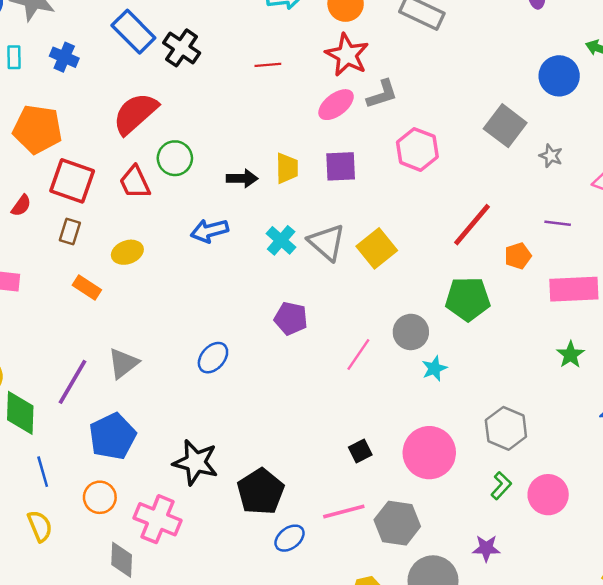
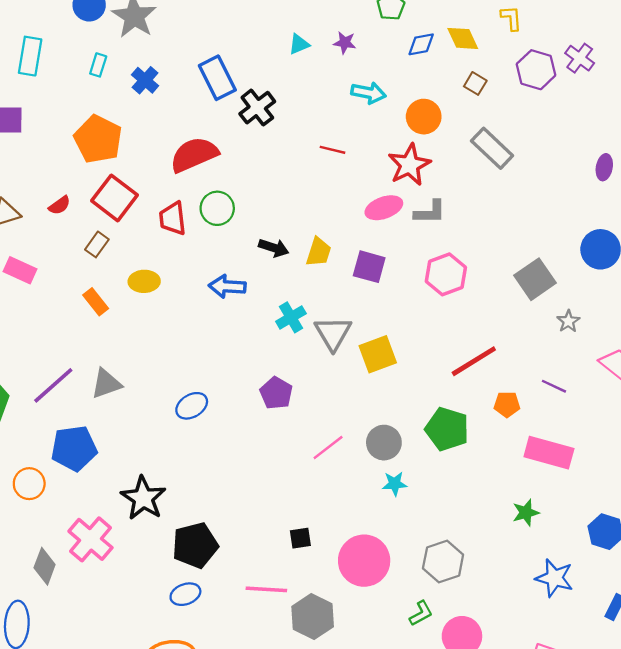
orange circle: (100, 497) -> (29, 484), moved
blue ellipse: (290, 538) -> (185, 594), moved

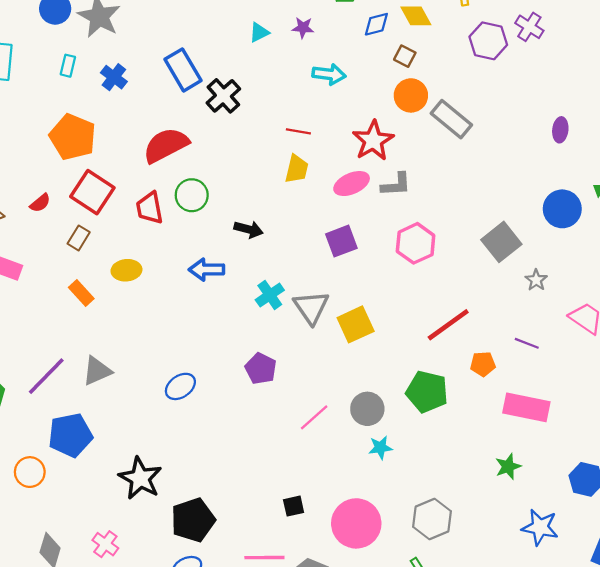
brown square: (475, 83) -> (405, 56), moved
orange circle: (424, 117) -> (411, 95), moved
yellow trapezoid: (319, 252) -> (297, 169), moved
purple square: (369, 267) -> (341, 241), turned -32
pink cross: (90, 539) -> (105, 544), moved, size x0.6

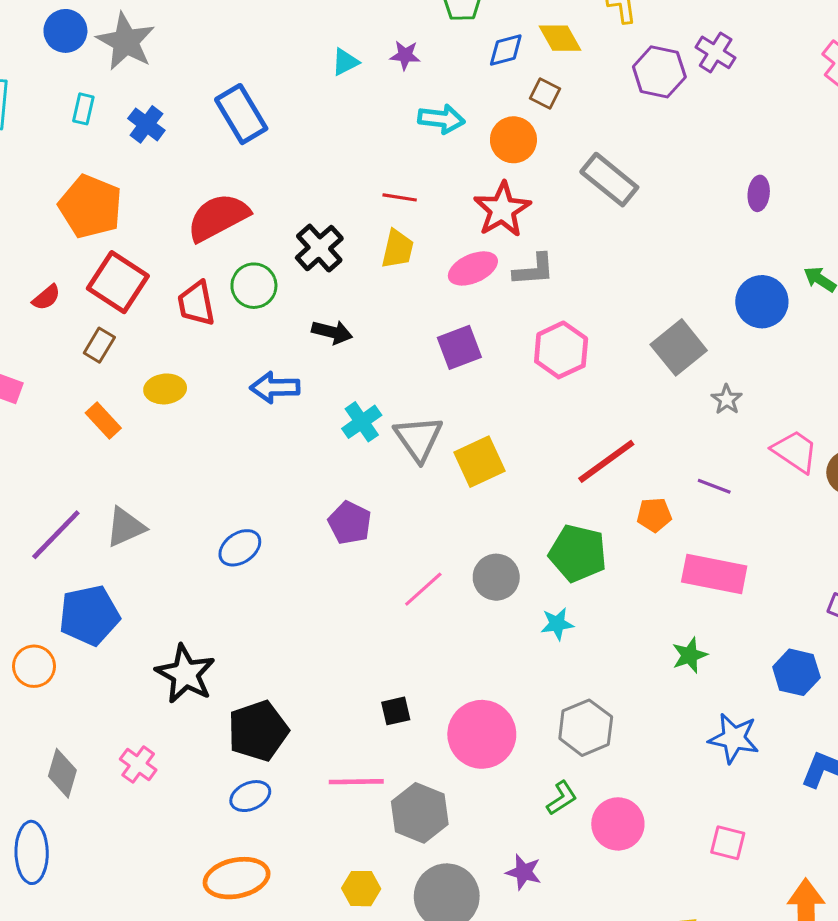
orange circle: (411, 95) -> (513, 140), moved
black cross: (223, 96) -> (319, 248), moved
cyan star: (380, 448) -> (557, 624), moved

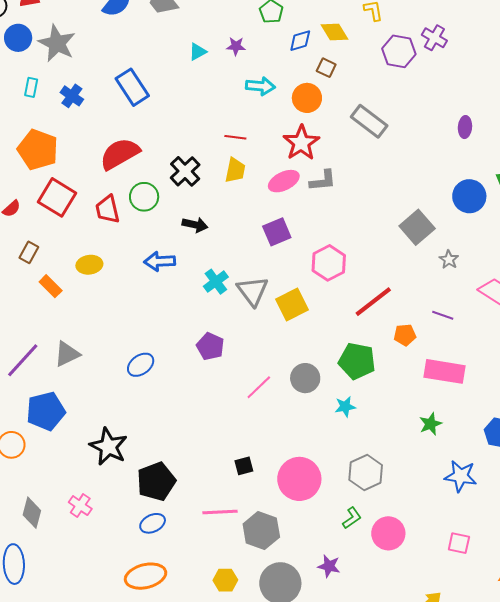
brown rectangle: (99, 345) -> (29, 252), moved
pink hexagon: (561, 350) -> (329, 263), moved

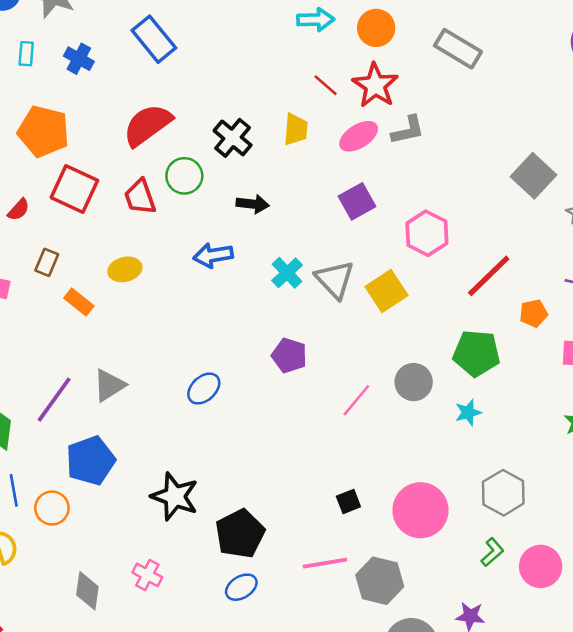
red line: (235, 137) -> (326, 85), moved, turned 40

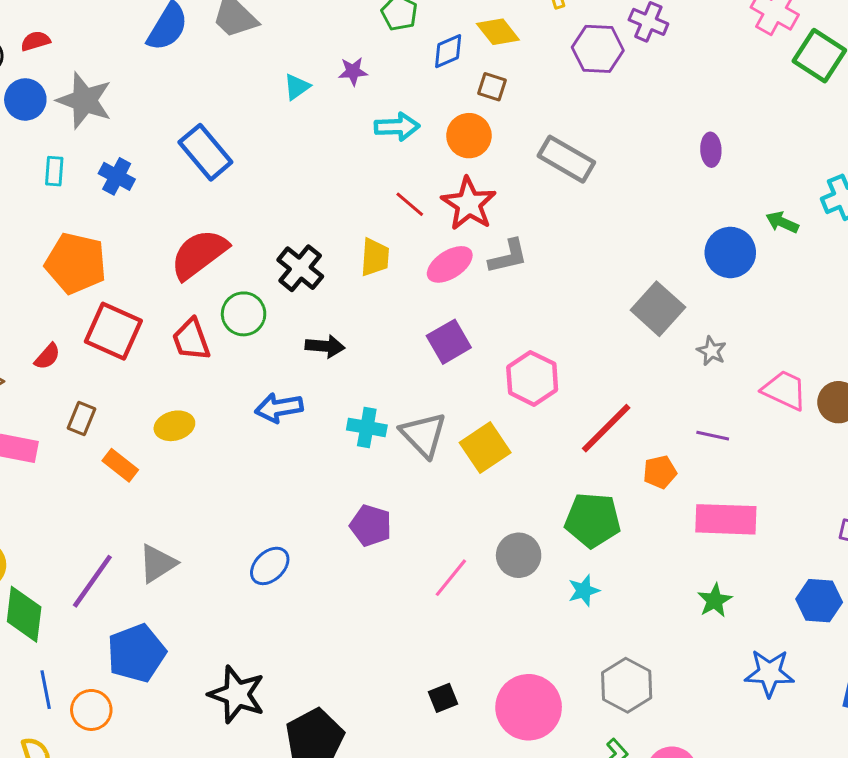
cyan cross: (287, 273) -> (367, 427), turned -36

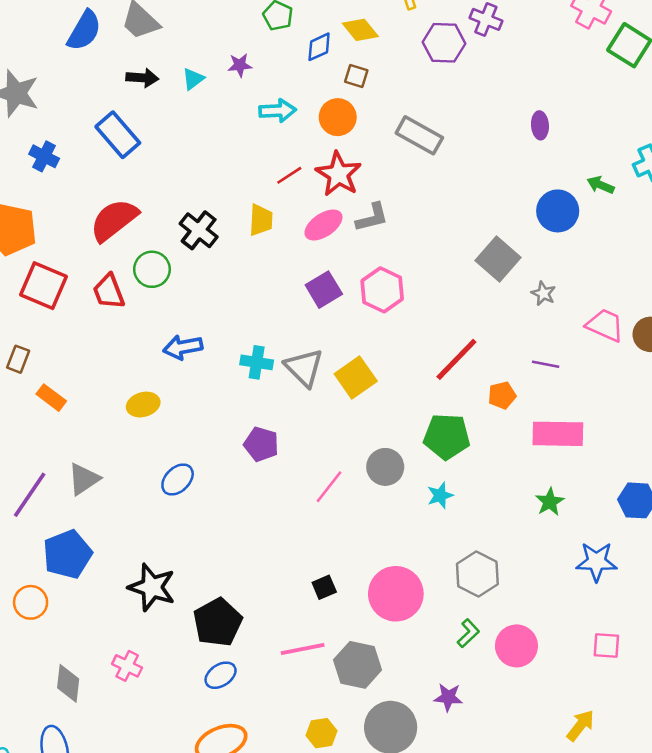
red line: (410, 204) -> (289, 175), turned -72
black arrow: (325, 346) -> (142, 78), moved
pink hexagon: (532, 378) -> (382, 290), moved
yellow ellipse: (174, 426) -> (143, 405), moved

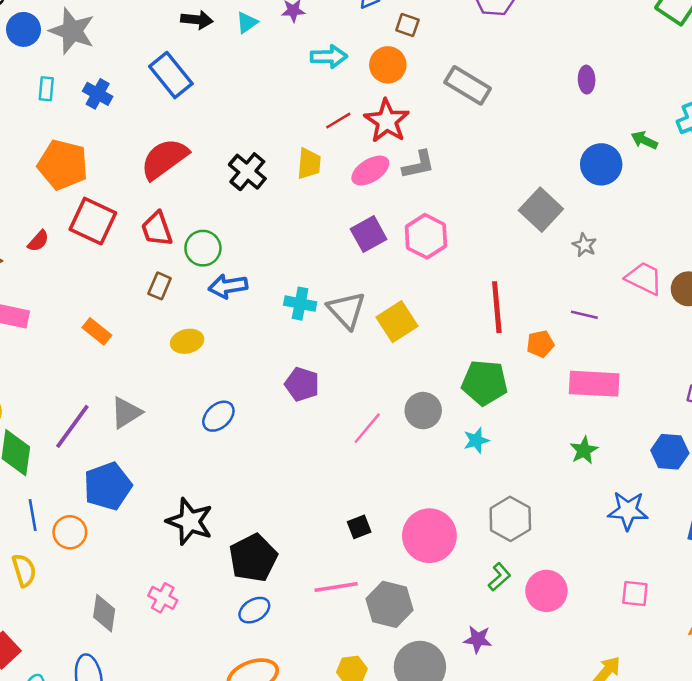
green circle: (152, 269) -> (203, 248), moved
brown rectangle: (18, 359) -> (160, 286), moved
red line: (456, 359) -> (497, 307), turned -51

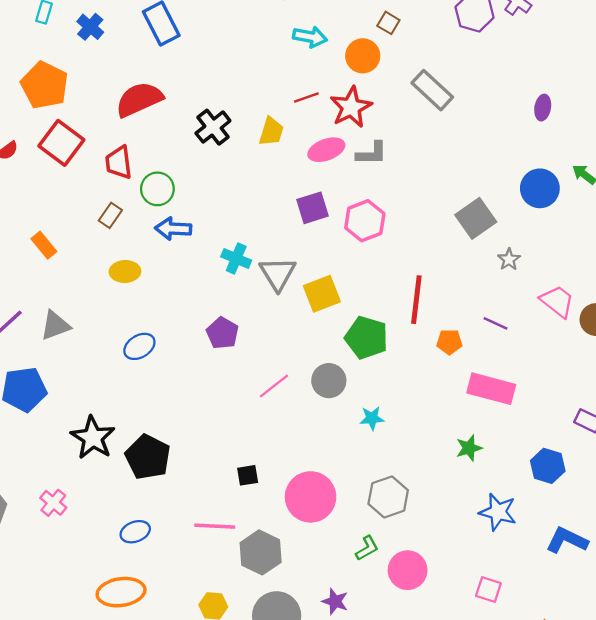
green pentagon: (485, 383) -> (366, 338), moved
black pentagon: (253, 558) -> (148, 457), moved, turned -30

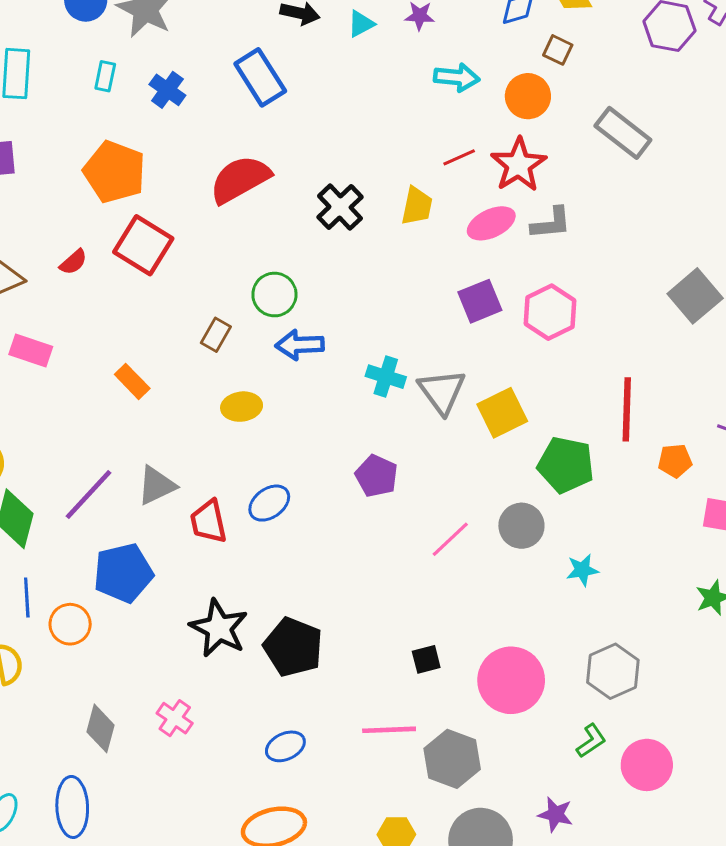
red trapezoid: (119, 162) -> (208, 522), moved

